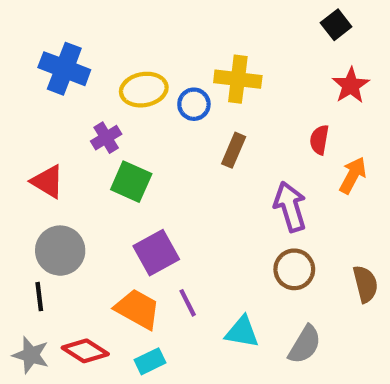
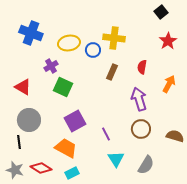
red semicircle: (319, 140) -> (142, 67), moved
brown semicircle: (365, 284) -> (175, 136), turned -60
purple line: (188, 303) -> (106, 134), moved
cyan triangle: (242, 332) -> (116, 159), turned 48

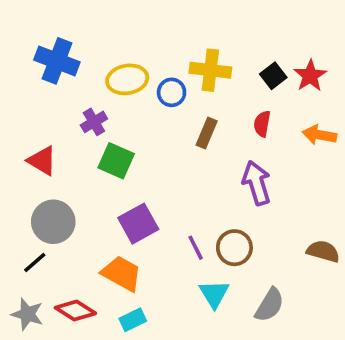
black square: (161, 12) -> (273, 76), moved
orange arrow: (169, 84) -> (319, 135), moved, turned -108
brown circle: (141, 129) -> (234, 248), moved
black line: (19, 142) -> (35, 262), turned 56

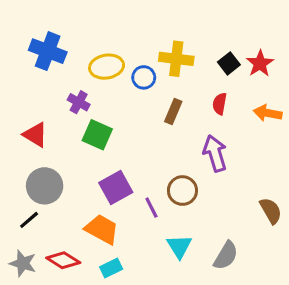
purple cross: (94, 122) -> (79, 102), turned -30
purple line: (196, 248) -> (151, 208), moved
brown circle: (234, 248) -> (182, 191), moved
brown semicircle: (323, 251) -> (271, 211), turned 44

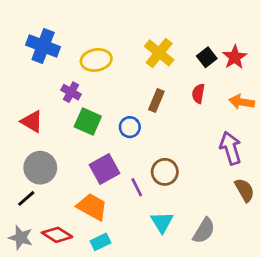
yellow cross: (176, 59) -> (159, 53), turned 32
blue circle: (144, 77) -> (130, 127), moved
purple arrow: (215, 153) -> (231, 148), moved

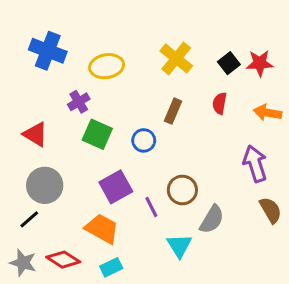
red star: (235, 57) -> (260, 63), turned 30
purple cross: (71, 92) -> (79, 102), turned 30
gray semicircle: (204, 231) -> (212, 219), moved

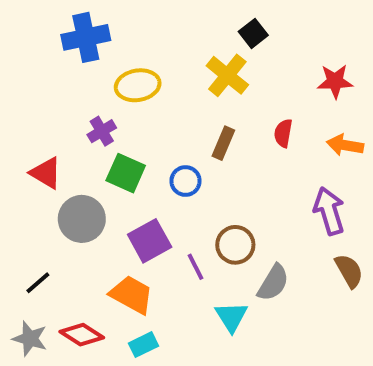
blue cross: (48, 51) -> (86, 37), moved, turned -33
black square: (229, 63) -> (253, 33), moved
gray circle: (45, 185) -> (82, 219), moved

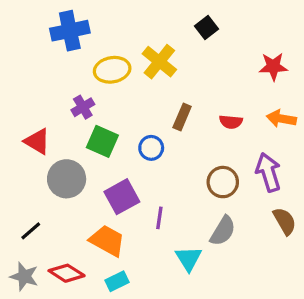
yellow cross: (227, 75) -> (159, 62), moved
red semicircle: (283, 133) -> (231, 122), moved, turned -95
brown circle: (235, 245) -> (223, 182), moved
purple line: (195, 267) -> (159, 218), turned 35

